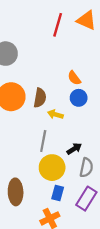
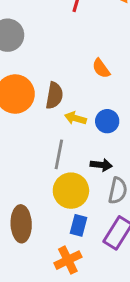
blue circle: (79, 98) -> (107, 121), moved
black arrow: (74, 149) -> (101, 165), turned 40

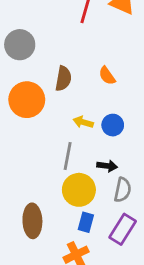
brown semicircle: (54, 96) -> (63, 79), moved

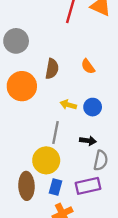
yellow circle: (79, 190) -> (46, 160), moved
blue rectangle: (86, 222) -> (55, 187), moved
purple rectangle: (123, 229) -> (88, 186), moved, turned 45

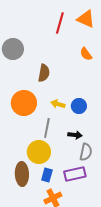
orange semicircle: (88, 66) -> (86, 54), moved
orange circle: (22, 86) -> (24, 103), moved

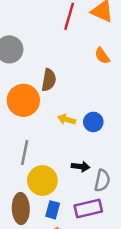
orange circle: (24, 103) -> (23, 100), moved
gray line: (47, 128) -> (25, 153), moved
black arrow: (75, 135) -> (81, 167), moved

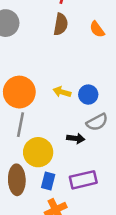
brown semicircle: (49, 80) -> (61, 24), moved
orange circle: (23, 100) -> (19, 92), moved
gray semicircle: (102, 181) -> (97, 122), moved, turned 50

